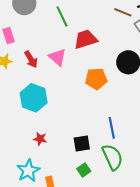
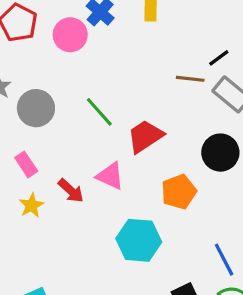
cyan hexagon: (34, 98) -> (139, 240), moved

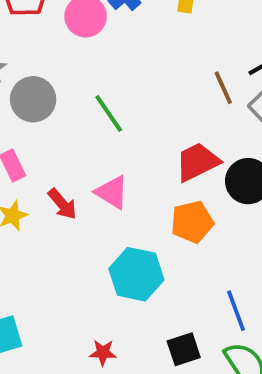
brown line: (190, 79) -> (223, 88), turned 52
red trapezoid: (145, 136) -> (197, 162), moved

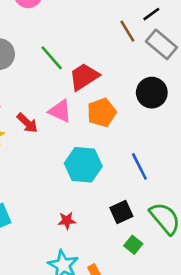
red trapezoid: (197, 162) -> (84, 77), moved
orange pentagon: (192, 222) -> (102, 113), moved
blue line: (236, 311) -> (139, 166), moved

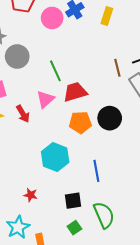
black circle: (152, 93) -> (110, 118), moved
pink triangle: (60, 111) -> (45, 99), moved, turned 36

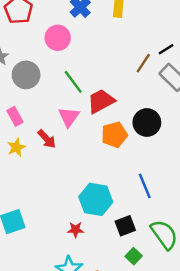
pink circle: (52, 18) -> (58, 38), moved
brown line: (117, 68) -> (143, 63), turned 60
cyan hexagon: (55, 157) -> (96, 199), moved

